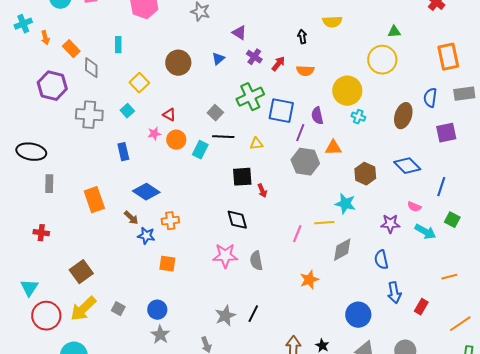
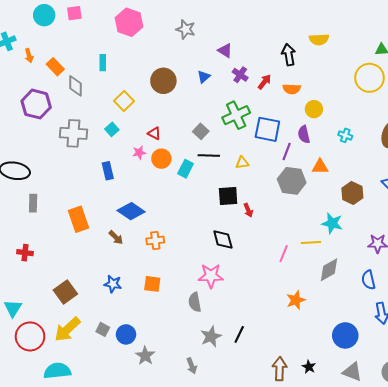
black arrow: (302, 37) -> (289, 55), size x1.5
yellow circle: (347, 91) -> (314, 109), moved, size x0.6
blue star: (146, 236) -> (113, 284), moved
gray semicircle: (256, 261) -> (195, 302), moved
blue circle: (157, 310) -> (126, 334), moved

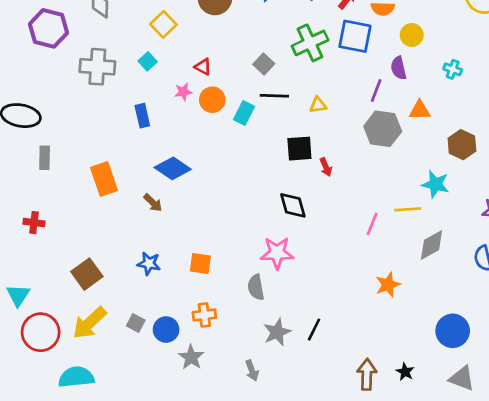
blue square: (267, 129) -> (355, 36), moved
orange cross: (155, 240) -> (204, 315), moved

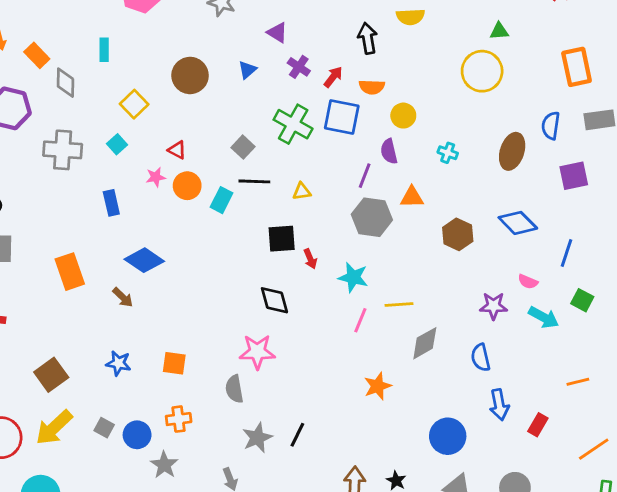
green cross: (310, 43) -> (293, 124), turned -36
cyan star: (435, 184) -> (353, 277), moved

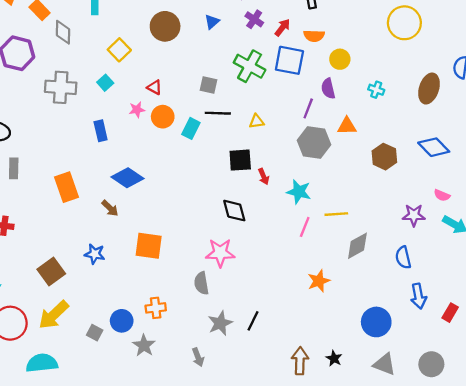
gray square: (243, 147) -> (208, 85), turned -30
blue star: (118, 363) -> (95, 254), moved
orange square: (174, 363) -> (149, 246), moved, size x1.4
gray square: (104, 428) -> (95, 333), moved

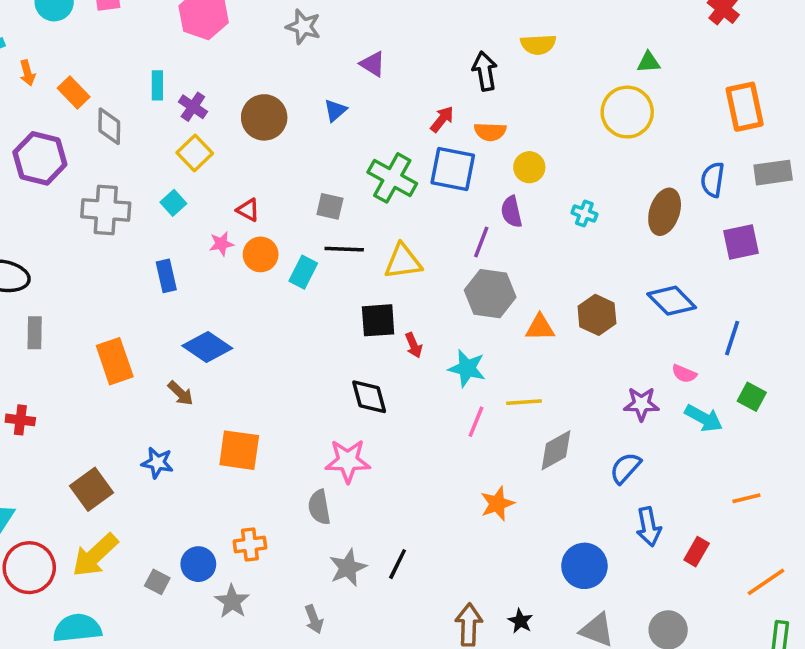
purple cross: (254, 19) -> (193, 107), moved
yellow triangle: (257, 121) -> (403, 262), size x1.6
orange triangle: (347, 126) -> (540, 327), moved
blue semicircle: (403, 257) -> (625, 468), turned 55

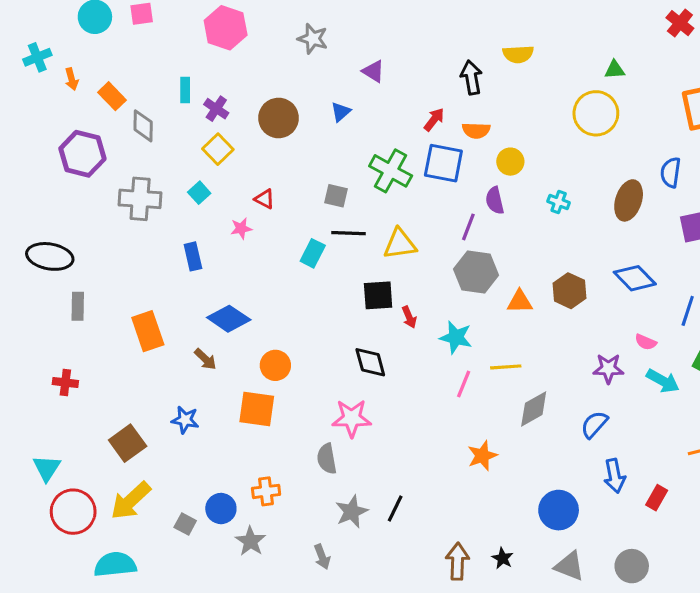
orange circle: (261, 254) -> (275, 365), moved

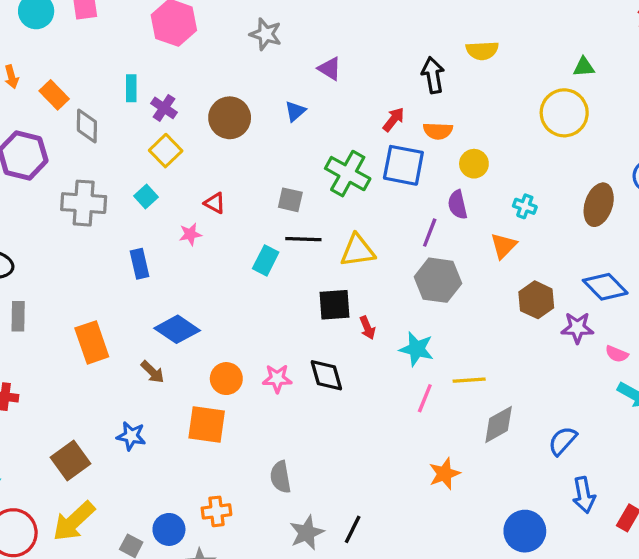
orange triangle: (520, 302) -> (504, 246), moved, turned -44
purple star: (608, 368) -> (577, 328), moved
pink star: (352, 418) -> (277, 379), moved, size x0.7

